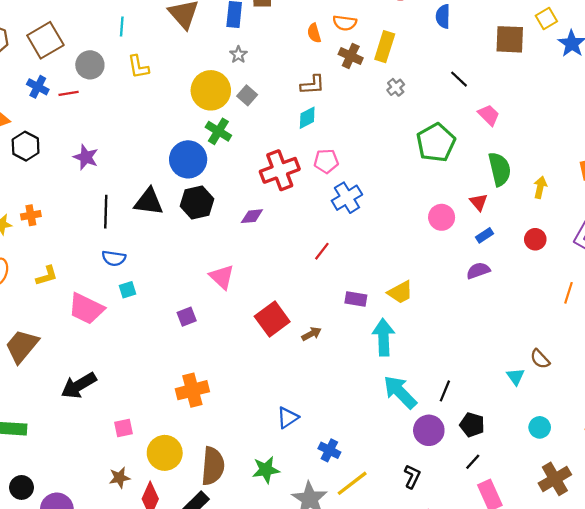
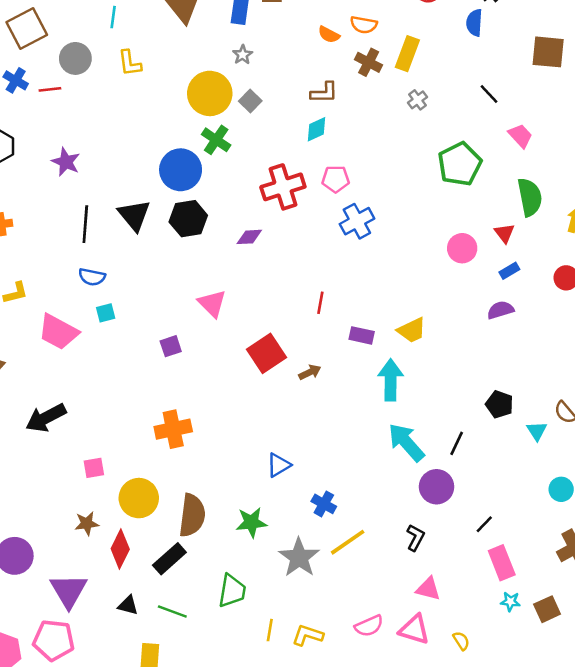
orange semicircle: (314, 33) -> (329, 35), turned -48
black triangle: (149, 202) -> (134, 215), turned 40
red line: (322, 251) -> (320, 303), moved, turned -30
black pentagon: (472, 425) -> (499, 404), moved

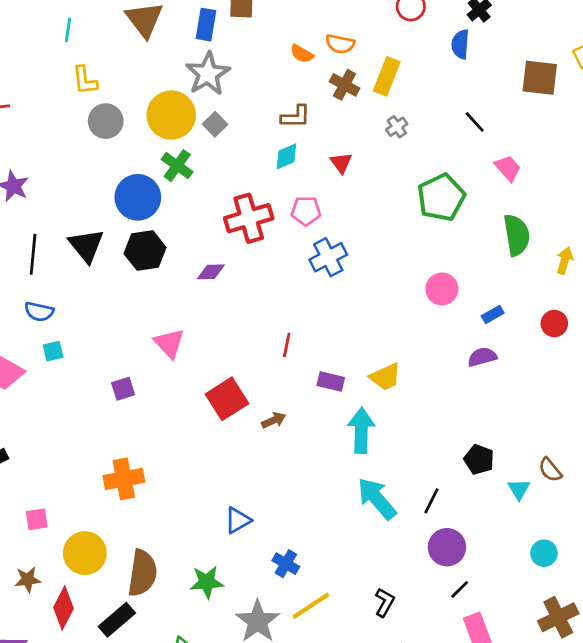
gray star: (243, 55) -> (208, 74), size x2.0
gray circle: (75, 58) -> (106, 121), moved
red triangle: (504, 233) -> (341, 163), moved
purple circle: (437, 487) -> (447, 547), moved

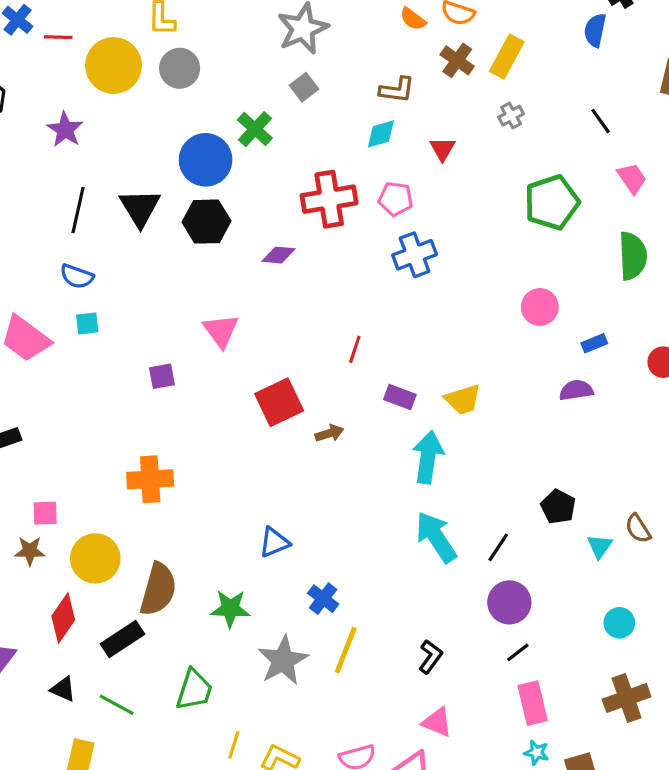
yellow circle: (171, 115) -> (114, 65), moved
brown star: (28, 580) -> (30, 551), moved
yellow line: (311, 606) -> (346, 650), turned -42

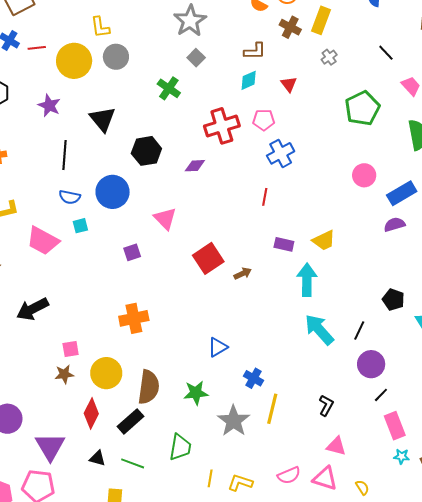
blue circle: (206, 160) -> (113, 192), moved
black triangle: (140, 208) -> (103, 119), moved
blue rectangle: (594, 343) -> (402, 193), size x1.8
red line: (355, 349) -> (265, 197), moved

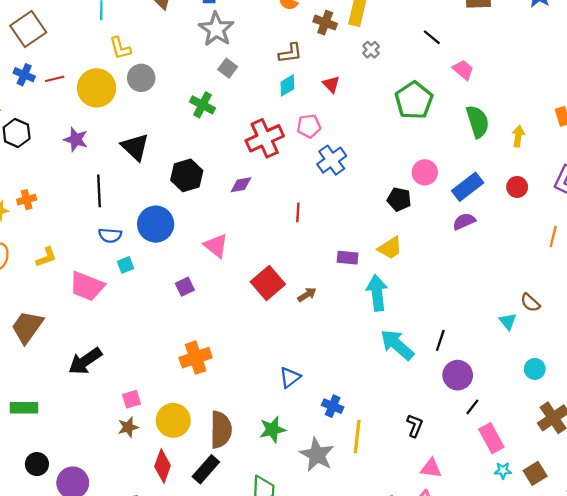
red line: (265, 197) -> (298, 212), moved
black pentagon: (393, 300) -> (399, 199), moved

